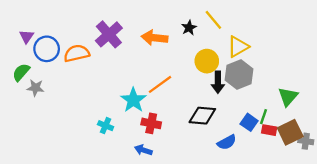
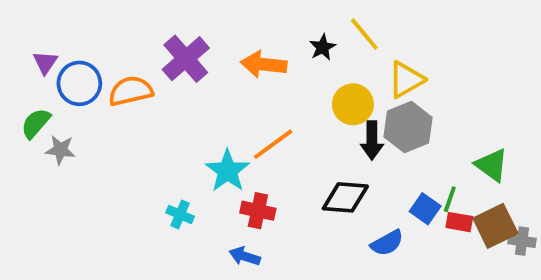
green triangle: (288, 97) -> (492, 165), turned -35

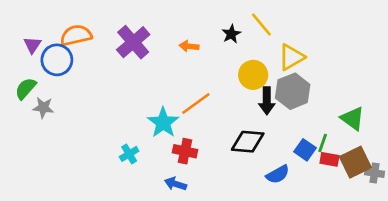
orange arrow: (264, 64) -> (189, 46), size x0.6
orange semicircle: (131, 91) -> (76, 35), moved
cyan cross: (180, 214) -> (129, 154), turned 36

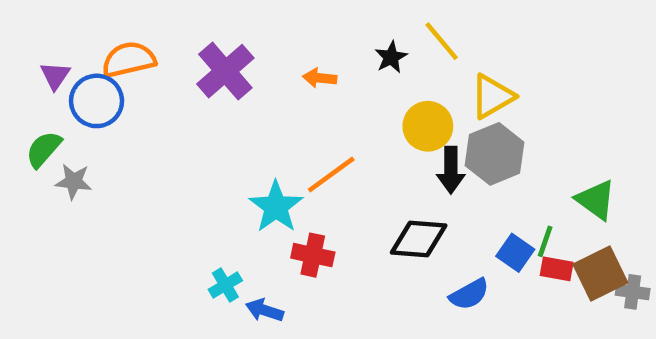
cyan cross: (129, 154) -> (225, 285), moved
blue arrow: (175, 184) -> (264, 310), moved

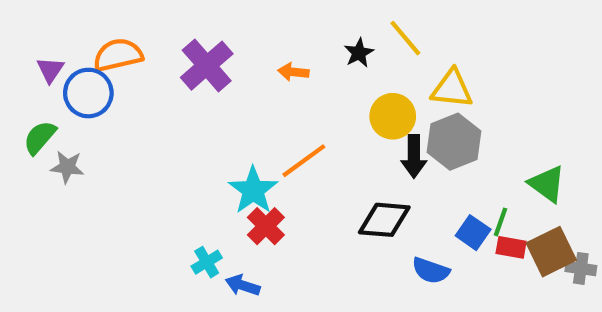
yellow triangle: (492, 96) -> (452, 89), turned 36
red cross: (313, 255) -> (266, 226), moved, turned 33
blue semicircle: (469, 294) -> (431, 271), turned 48

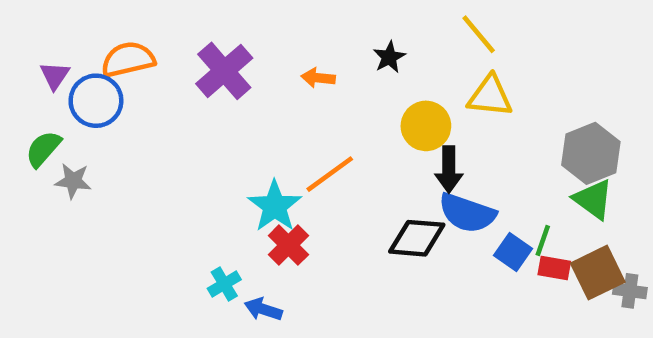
yellow line: (405, 38) -> (479, 34), moved
gray hexagon: (454, 142) -> (591, 153), moved
blue semicircle: (431, 271) -> (467, 213), moved, size x1.4

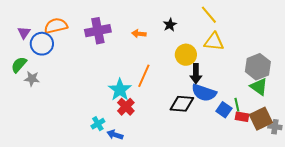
purple cross: (224, 71) -> (98, 31), turned 30
orange line: (330, 174) -> (144, 76), turned -30
green line: (543, 240) -> (237, 105), turned -32

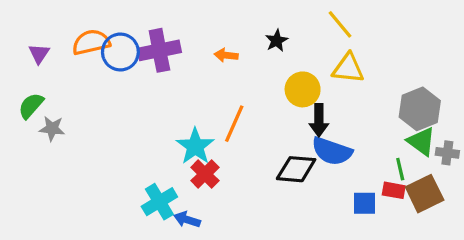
blue circle: (42, 44) -> (120, 52), moved
green line: (237, 105) -> (400, 169), moved
blue square: (224, 110) -> (364, 203), moved, turned -35
cyan cross: (98, 124) -> (159, 202), size x1.5
gray cross: (275, 127) -> (447, 153), moved

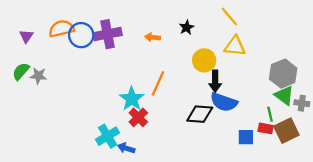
gray star: (52, 128) -> (38, 76), moved

